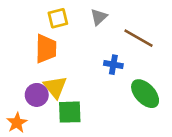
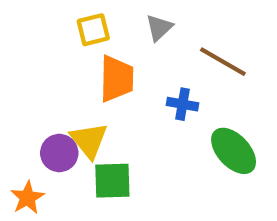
orange trapezoid: (46, 49) -> (117, 79), moved

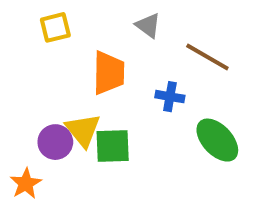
gray triangle: (159, 28) -> (148, 25), turned -40
yellow square: (93, 30) -> (55, 27), moved
green square: (112, 181) -> (113, 146), moved

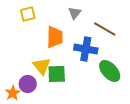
gray triangle: (148, 25) -> (75, 13), turned 32
blue cross: (170, 97) -> (86, 49), size x1.6
purple circle: (55, 142) -> (28, 84), moved

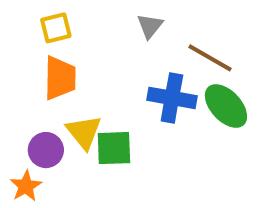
orange trapezoid: (55, 37) -> (60, 78), moved
green ellipse: (110, 71) -> (226, 106), moved
purple circle: (28, 84) -> (46, 150), moved

